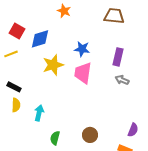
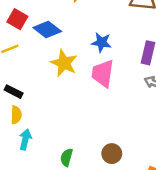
blue diamond: (40, 39) -> (47, 30), turned 55
yellow star: (53, 65) -> (64, 63), turned -30
cyan arrow: (39, 113) -> (25, 139), moved

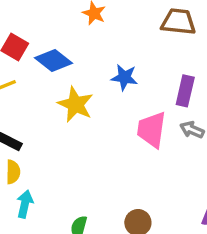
pink trapezoid: (103, 73) -> (151, 130), moved

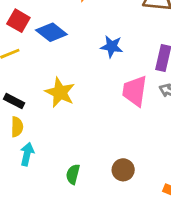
yellow star: (75, 104) -> (60, 92), moved

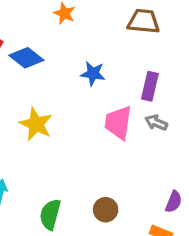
green semicircle: (73, 174) -> (50, 214), size x1.4

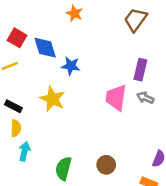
brown trapezoid: (144, 21) -> (135, 20), turned -60
blue diamond: (26, 58) -> (45, 48), turned 35
blue star: (93, 74) -> (71, 66), moved

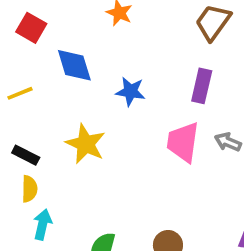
red square: (17, 38) -> (31, 28), moved
blue star: (71, 66) -> (131, 91), moved
purple rectangle: (140, 70) -> (202, 86), moved

